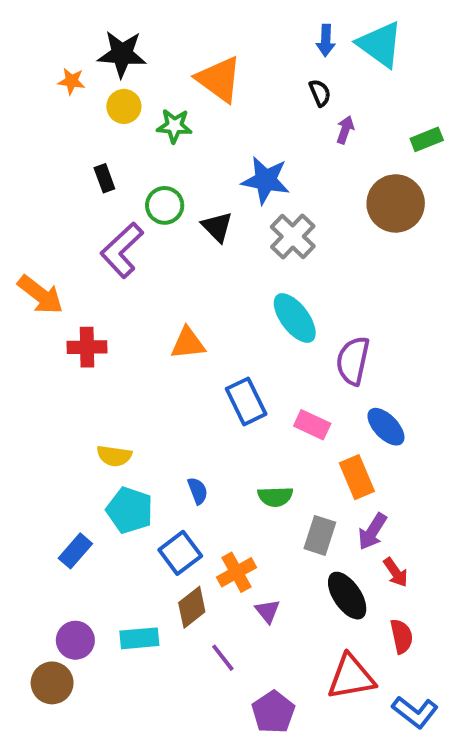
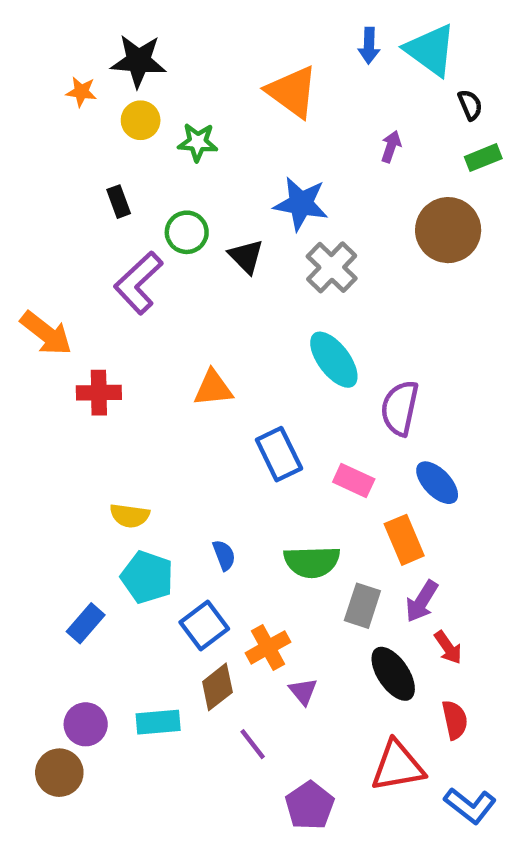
orange triangle: (219, 79) -> (292, 92), moved
black semicircle: (320, 93) -> (470, 105), moved
green semicircle: (275, 497) -> (312, 562), size x1.4

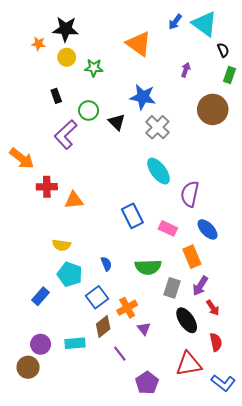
blue arrow: (369, 46) -> (175, 22), turned 35
green rectangle: (483, 158) -> (229, 75), turned -49
orange triangle: (213, 388) -> (74, 200), moved

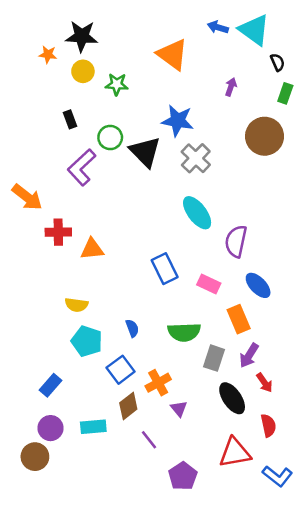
blue arrow: (175, 22) -> (218, 27), turned 70
black triangle: (117, 122) -> (145, 152), size x1.5
blue rectangle: (41, 296) -> (50, 385), moved

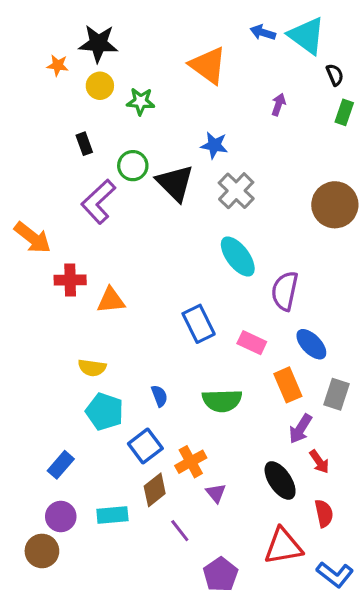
blue star: (178, 121) -> (214, 145), size x0.7
brown circle: (265, 136) -> (335, 205), moved
gray rectangle: (214, 358) -> (336, 394), moved

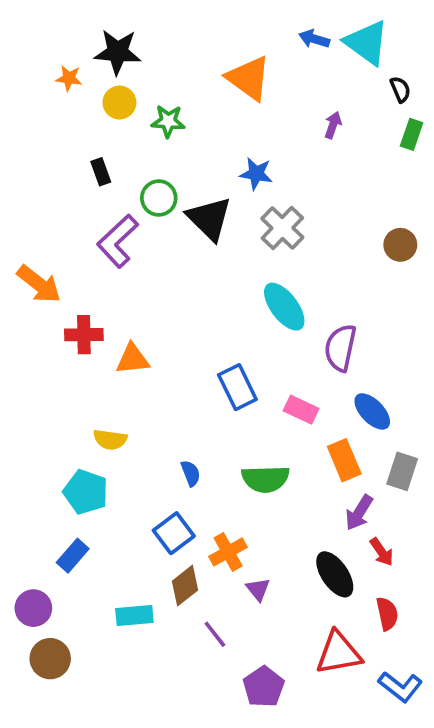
brown circle: (335, 205) -> (400, 245), size x0.6
cyan pentagon: (105, 412) -> (86, 492), moved
purple circle: (61, 517) -> (33, 608), moved

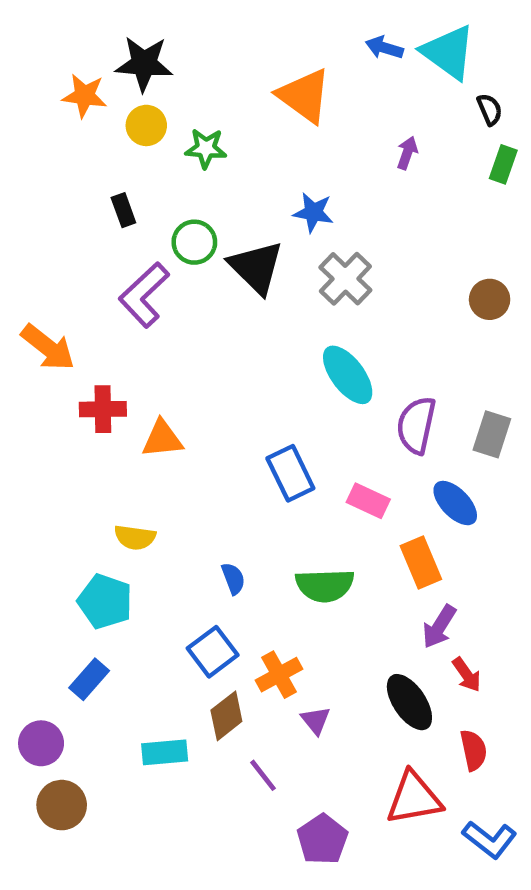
orange star: (69, 78) -> (85, 96), size x1.4
gray rectangle: (402, 471) -> (492, 434), moved

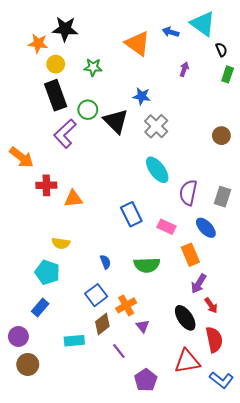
blue arrow: (384, 48) -> (171, 32), moved
yellow circle: (146, 125) -> (56, 64), moved
black rectangle: (123, 210) -> (56, 95), size x2.0
red semicircle: (474, 750) -> (214, 340), size x1.4

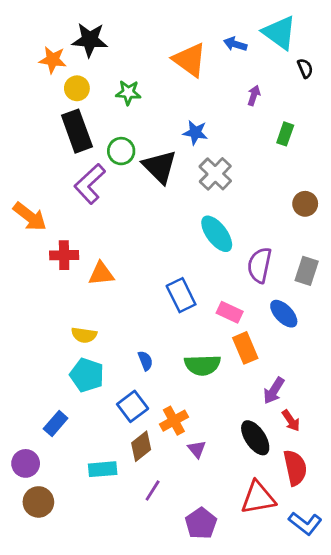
green rectangle: (228, 74) -> (285, 134), moved
brown circle: (221, 136) -> (305, 204), moved
orange rectangle: (190, 255) -> (245, 348), moved
cyan pentagon: (47, 272) -> (87, 375), moved
purple line: (119, 351) -> (153, 491), moved, turned 70

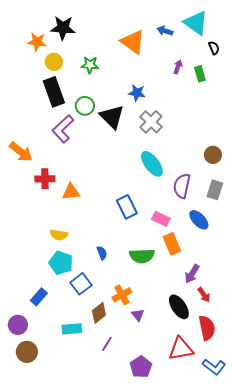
green rectangle: (285, 134) -> (200, 74), moved, turned -35
brown circle: (305, 204) -> (213, 155), moved
blue square: (133, 406) -> (81, 284), moved

